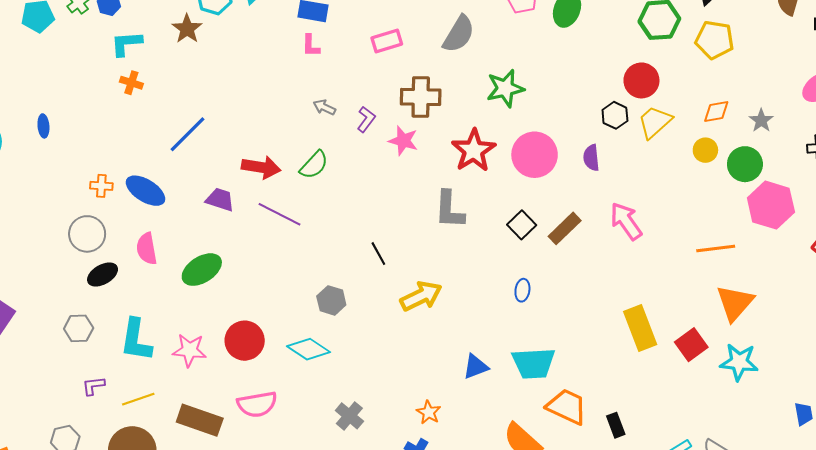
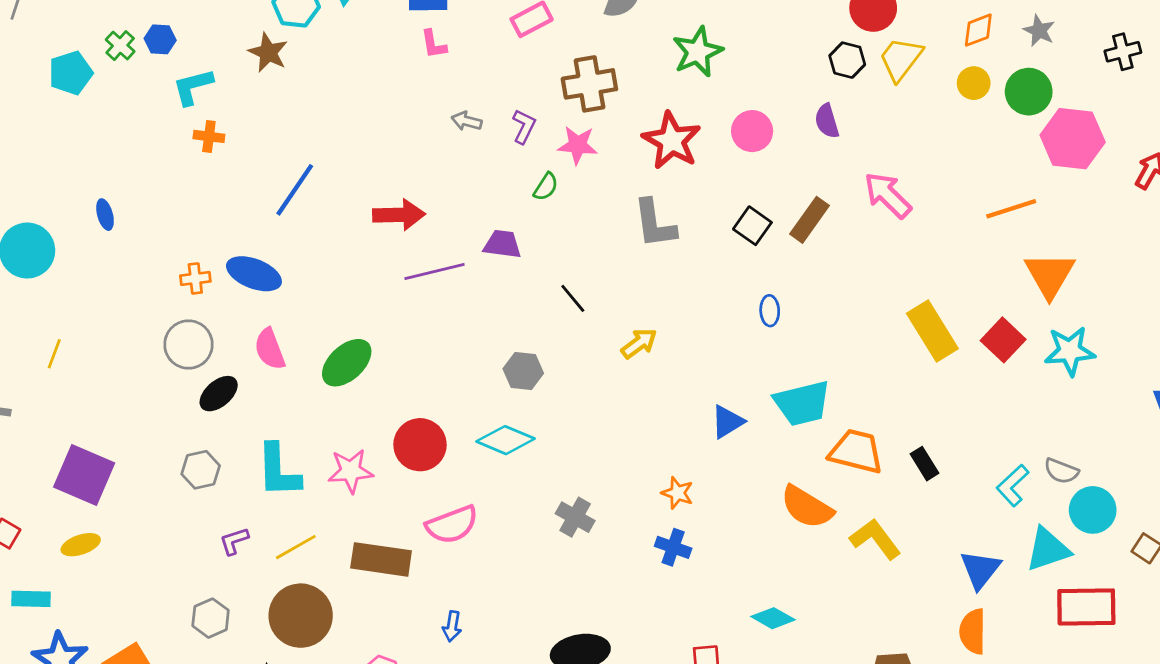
pink circle: (535, 155) -> (752, 131), size x0.7
green semicircle: (314, 165) -> (546, 187), moved, size x0.7
purple trapezoid: (220, 200) -> (502, 244), moved
purple line: (280, 214) -> (434, 272), turned -30
yellow arrow: (421, 296) -> (639, 343), size x0.7

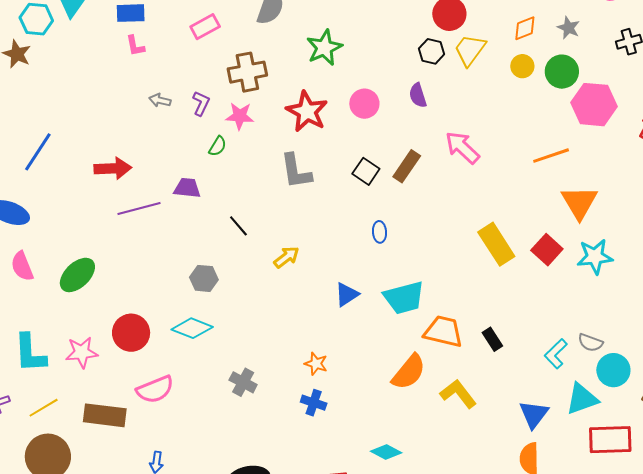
blue triangle: (727, 422) -> (347, 294), moved
orange semicircle: (807, 507) -> (409, 372), turned -81

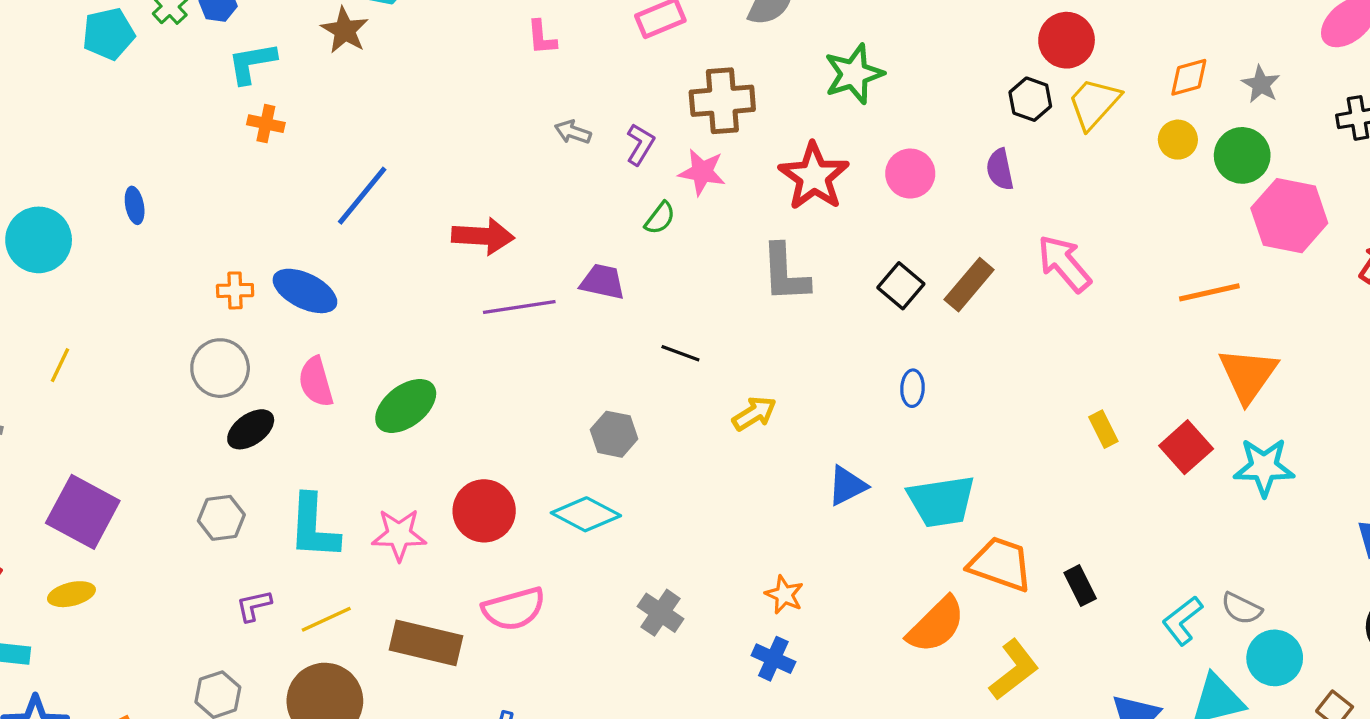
black line: (238, 226) -> (680, 353), turned -35
yellow rectangle: (496, 244) -> (1103, 429), size x0.5
yellow L-shape: (458, 394) -> (1014, 670), turned 84

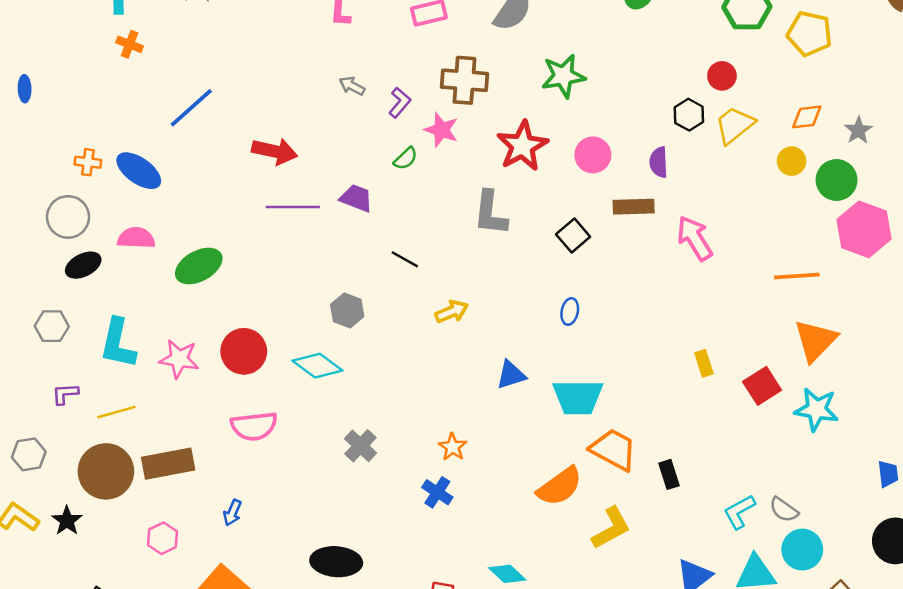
red circle: (1067, 40) -> (722, 76), size x0.7
brown rectangle: (969, 285) -> (634, 207), moved, turned 39
pink semicircle: (316, 382) -> (136, 238), turned 99
brown rectangle: (426, 643) -> (168, 464), moved, turned -33

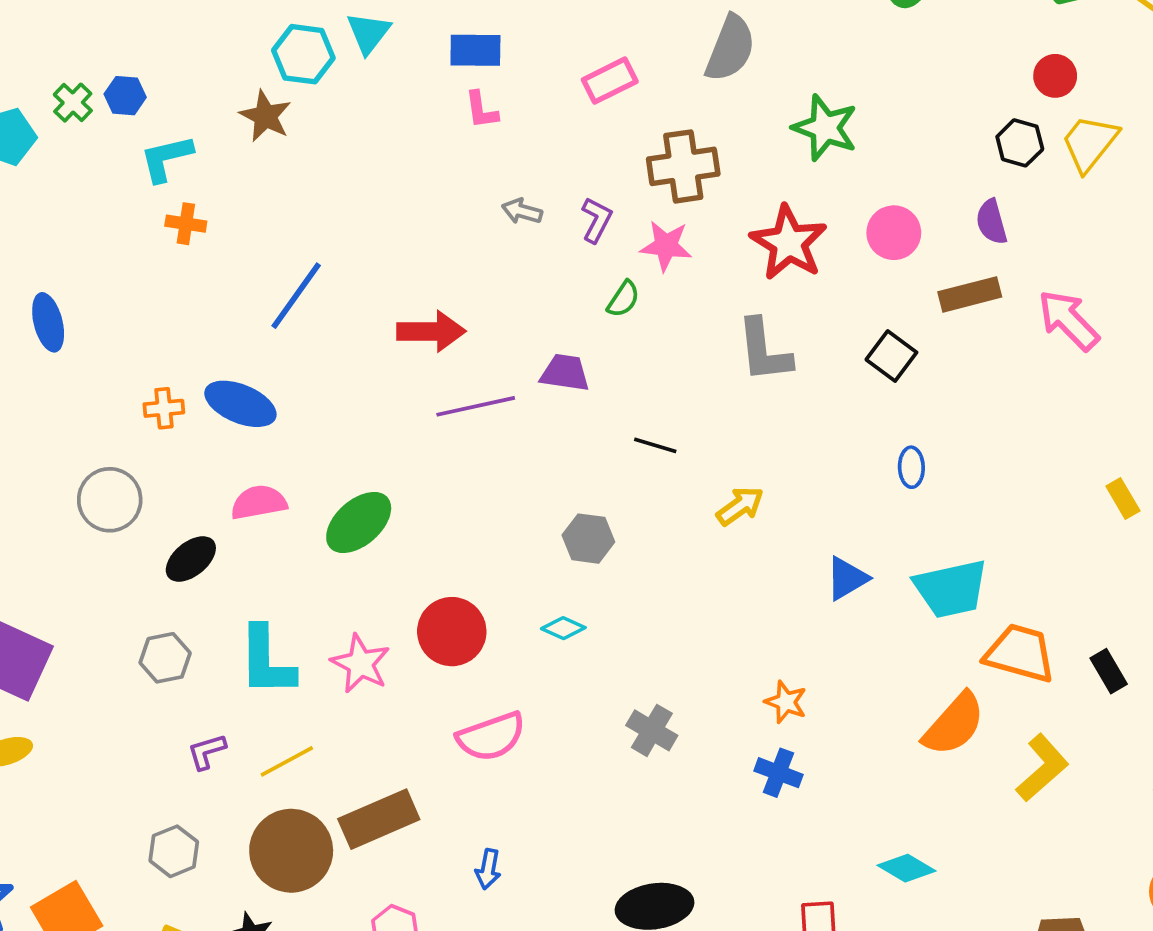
green star: (563, 76) -> (825, 128), turned -30
blue ellipse: (25, 89) -> (48, 322), size x1.4
gray circle: (68, 217) -> (110, 500), moved
pink star: (179, 359) -> (360, 664), turned 30
cyan diamond: (317, 366) -> (563, 628), size x0.6

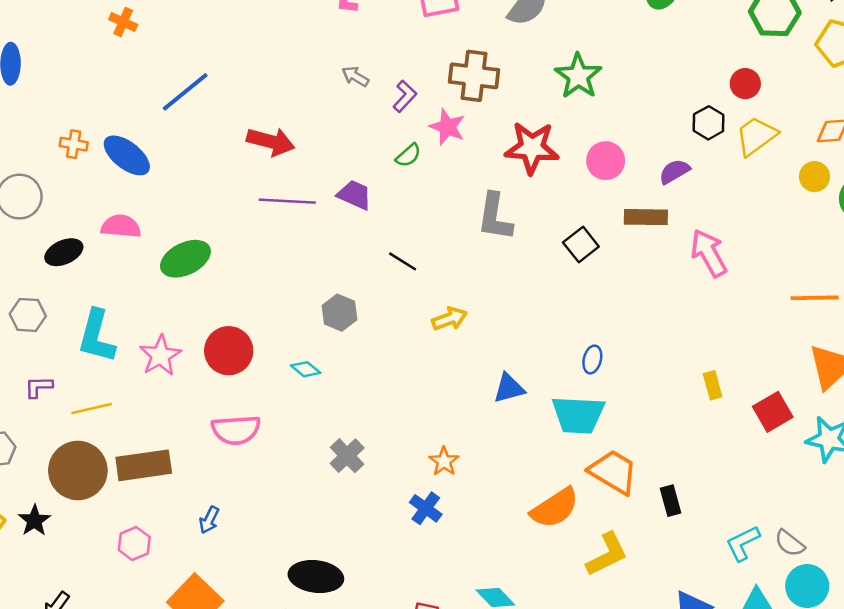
purple semicircle: (992, 222) -> (674, 171), turned 60
red star: (789, 243) -> (532, 148), turned 30
blue ellipse: (911, 467) -> (592, 359), moved

